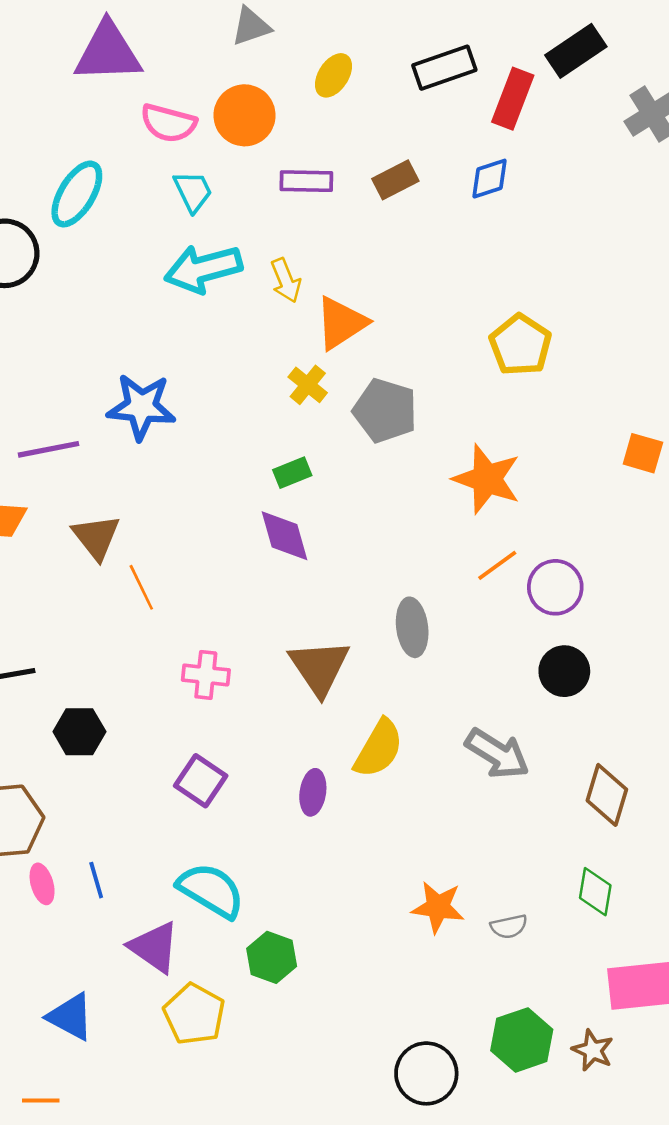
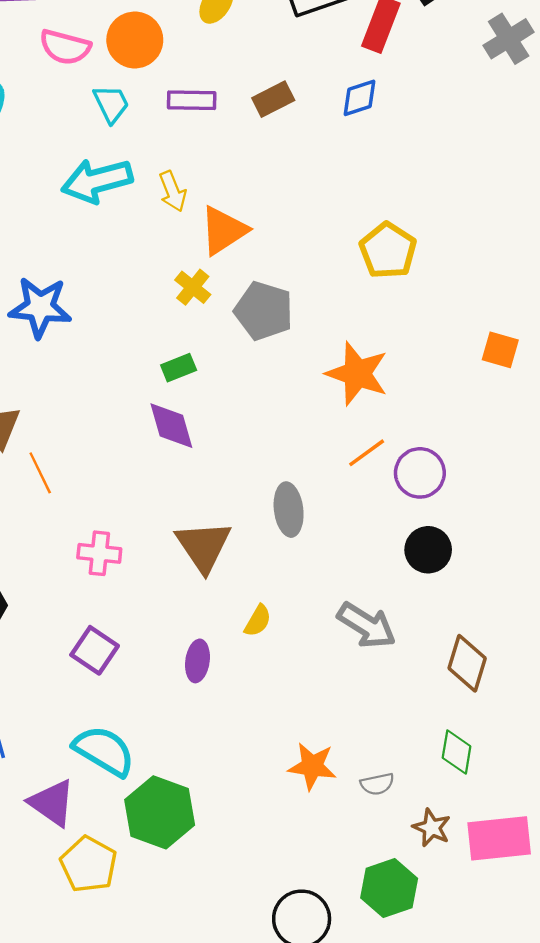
cyan trapezoid: (193, 191) -> (111, 104), moved
yellow semicircle: (379, 748) -> (258, 621), size x0.6
green hexagon: (272, 957) -> (160, 812), size x1.5
brown star: (593, 1050) -> (432, 828), moved

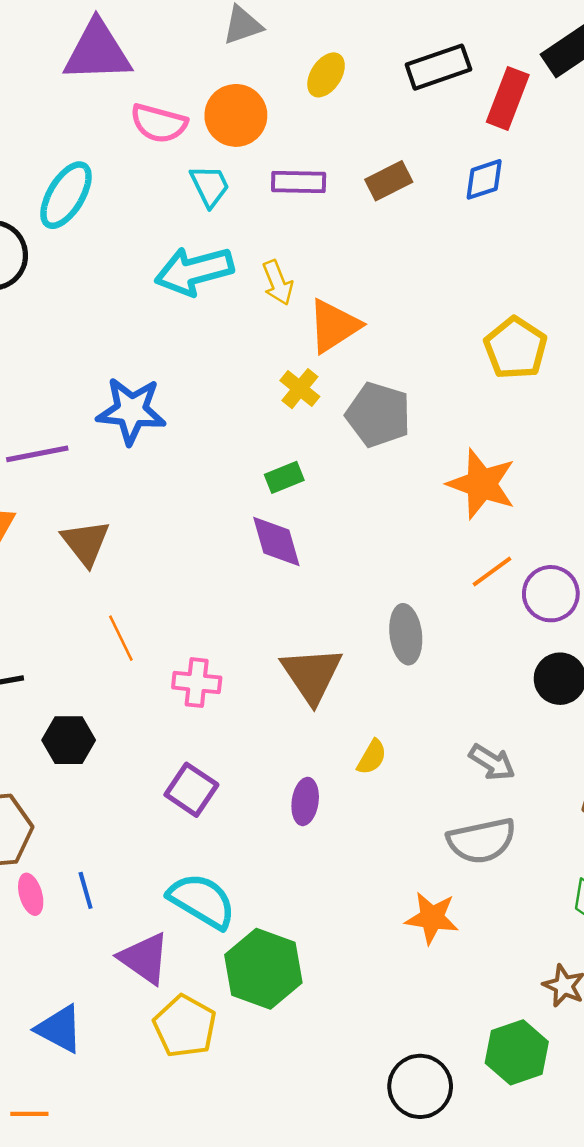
orange line: (40, 473) -> (121, 638), moved
gray arrow: (367, 625) -> (492, 762), size x0.7
gray semicircle: (377, 784) -> (482, 841), moved, size x1.8

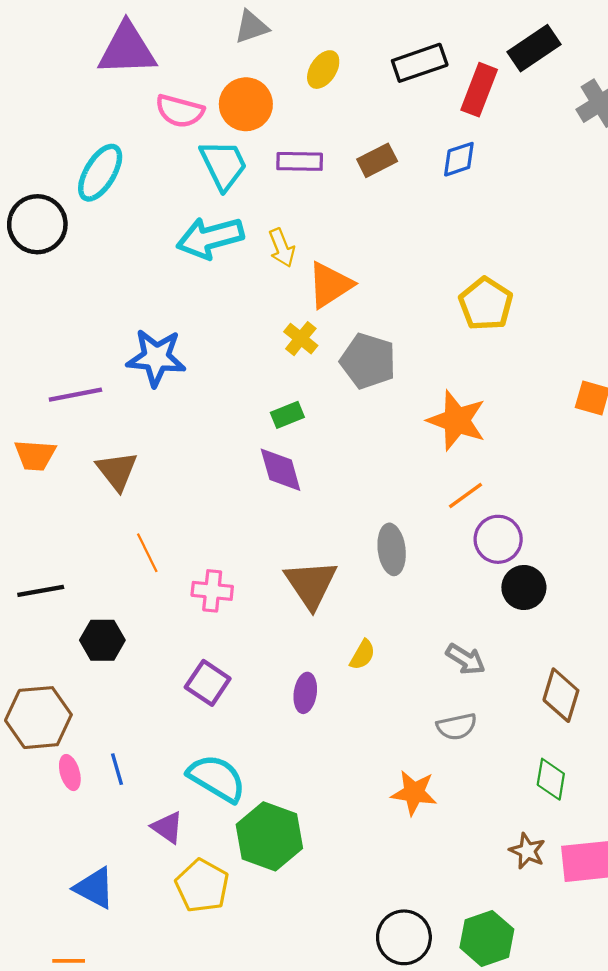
cyan trapezoid: (210, 186) -> (223, 165), size x1.4
purple circle: (551, 594) -> (498, 539), moved
gray semicircle: (482, 841) -> (457, 727), size x0.7
purple triangle: (144, 958) -> (167, 827), size x0.7
green hexagon: (517, 1052) -> (487, 938), moved

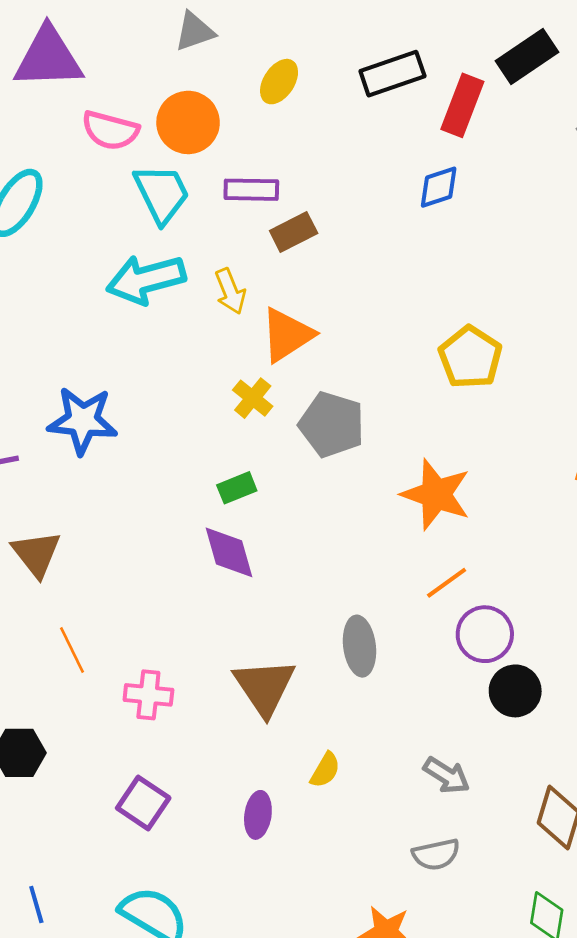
brown rectangle: (377, 160) -> (294, 232), moved

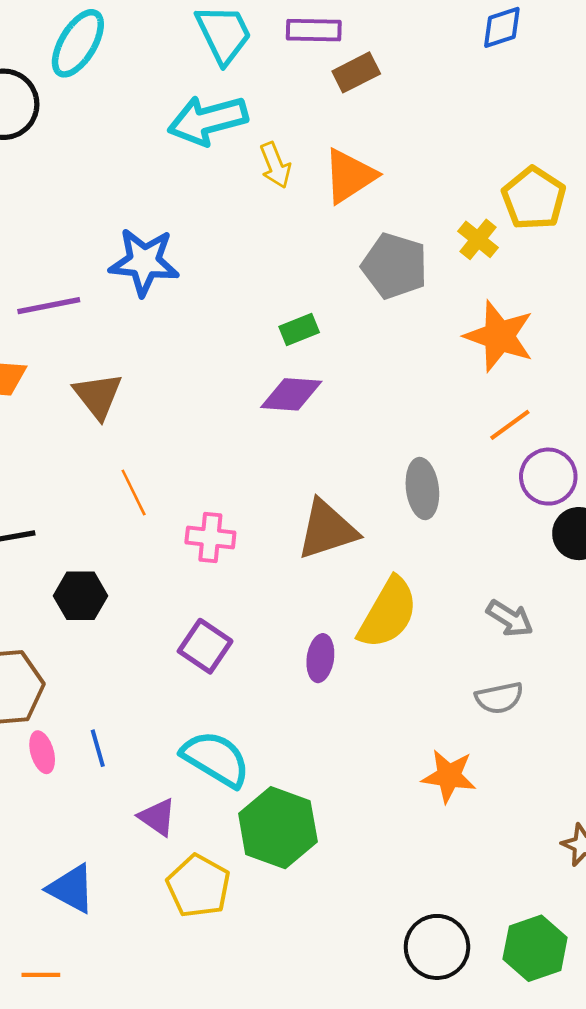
yellow arrow: (230, 291) -> (275, 165), moved
yellow cross: (253, 398) -> (478, 239), moved
purple diamond: (229, 552) -> (291, 394), turned -70
brown triangle: (265, 687) -> (327, 530), turned 46
yellow semicircle: (325, 770) -> (388, 613), size x2.0

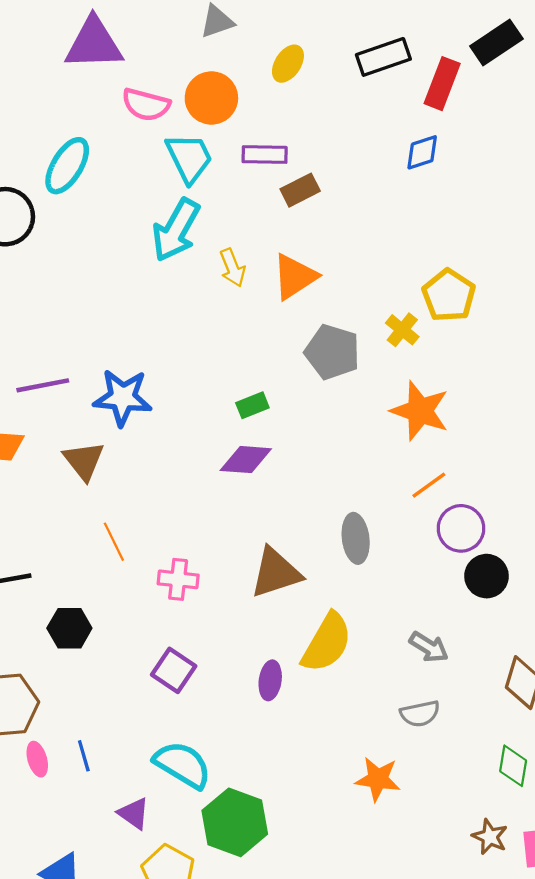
cyan arrow: (208, 120) -> (176, 230), turned -46
blue star: (144, 262) -> (123, 397), moved

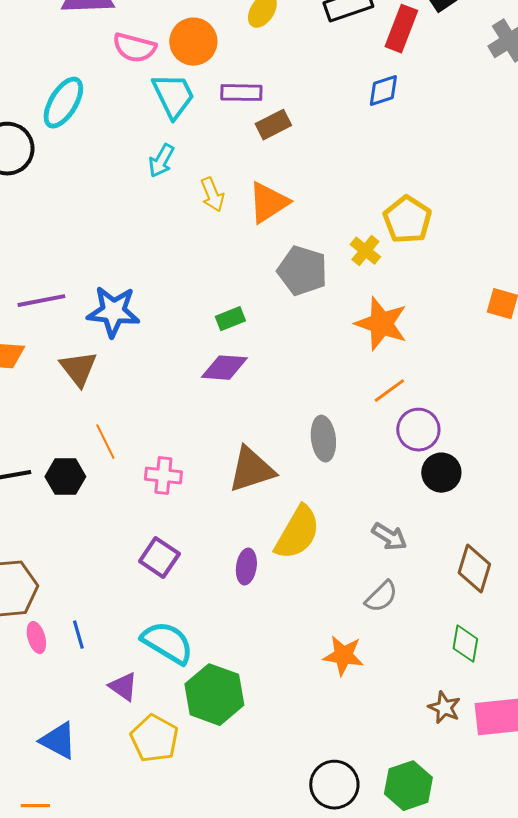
cyan arrow: (176, 230) -> (161, 161), size x0.6
black hexagon: (69, 628) -> (65, 477), moved
gray semicircle: (420, 714) -> (381, 597), turned -33

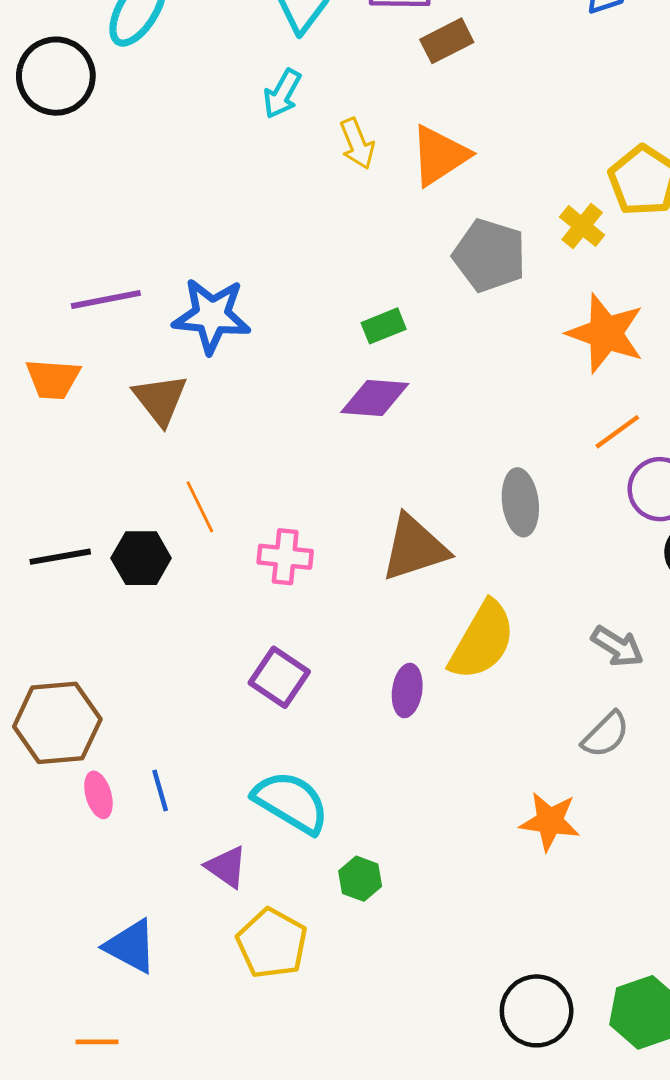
green hexagon: (214, 695) -> (360, 879), size x0.5

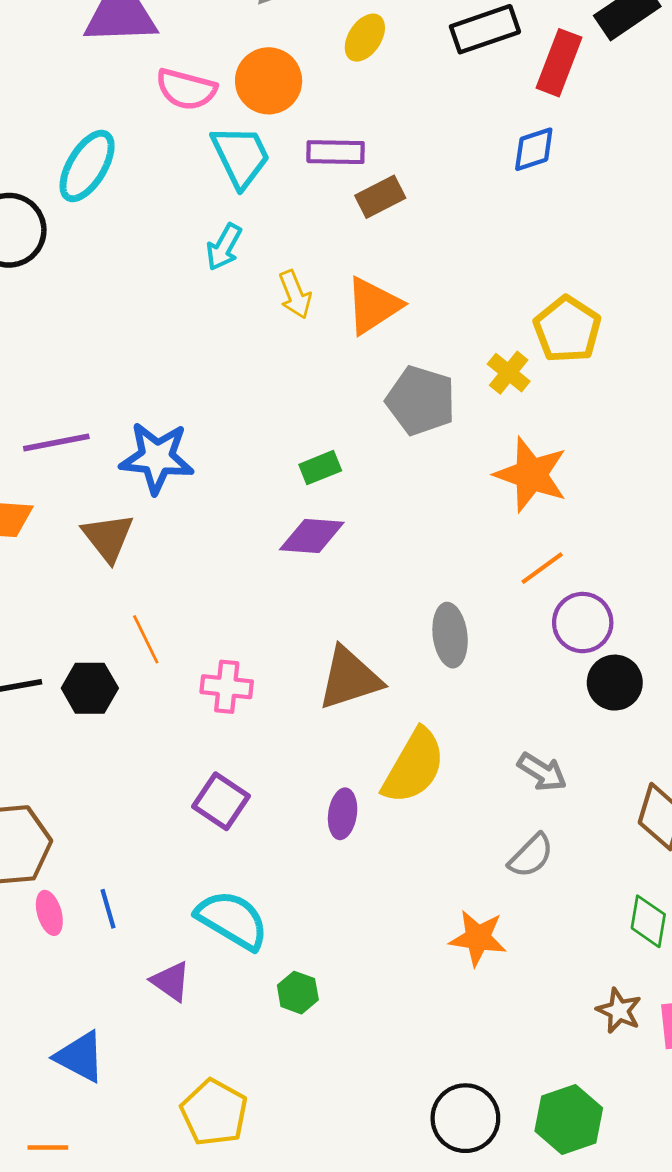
yellow pentagon: (272, 943) -> (214, 1113), moved

